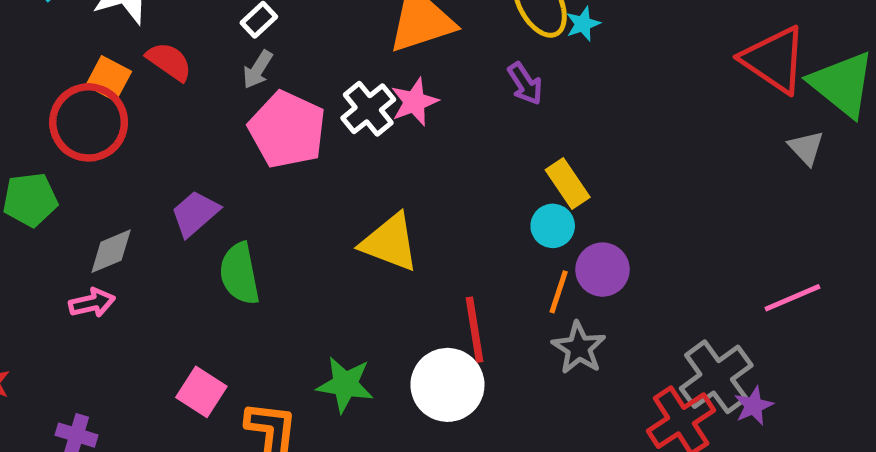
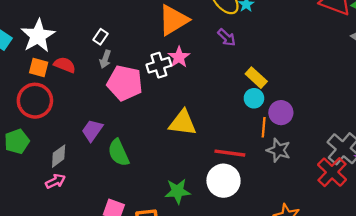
orange square: (109, 78) -> (39, 68), moved
white cross: (368, 109) -> (159, 65), turned 35
red line: (475, 330) -> (230, 153), turned -60

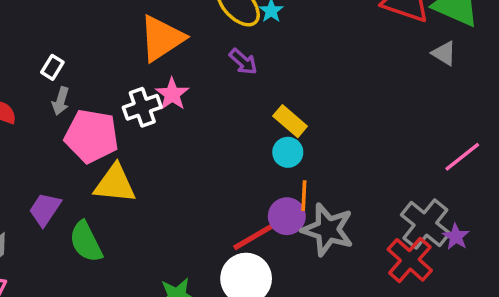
purple circle: (281, 113) -> (287, 216), moved
yellow triangle: (183, 123) -> (115, 184), moved
gray star: (279, 150) -> (328, 230), size x1.4
red line: (230, 153) -> (254, 236), turned -36

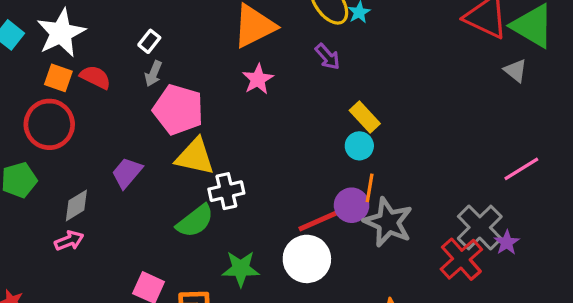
white cross: (142, 107) -> (226, 191), moved
green semicircle: (86, 242) -> (195, 221), moved, turned -108

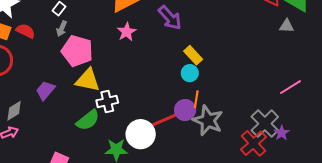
purple arrow: (328, 57) -> (170, 18), size x1.5
gray triangle: (516, 71) -> (287, 26), turned -35
white circle: (307, 259) -> (141, 134), moved

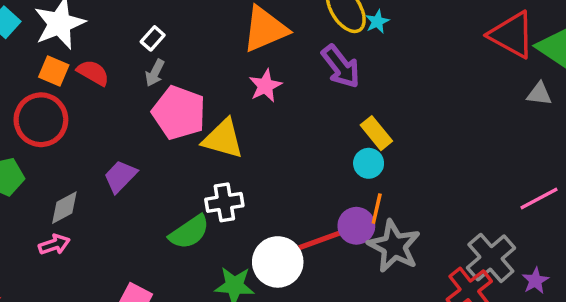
yellow triangle: (88, 80) -> (223, 139), moved
purple star: (282, 133) -> (535, 281), moved

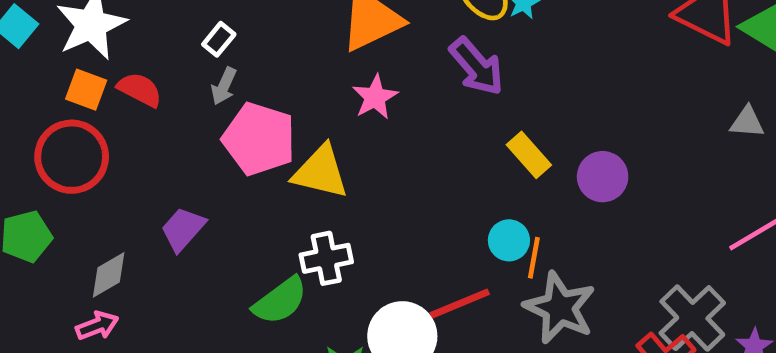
gray triangle: (539, 94) -> (747, 122), moved
cyan circle: (369, 163) -> (509, 240), moved
purple circle: (356, 226) -> (603, 177), moved

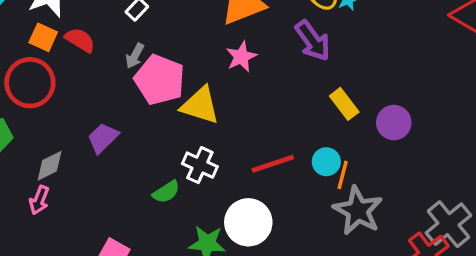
gray arrow: (224, 86) -> (135, 56), moved
white cross: (326, 258) -> (200, 165), turned 32
green semicircle: (280, 301) -> (166, 192), size x0.7
red line: (460, 304) -> (273, 164), moved
pink arrow: (97, 326) -> (39, 200), turned 128

